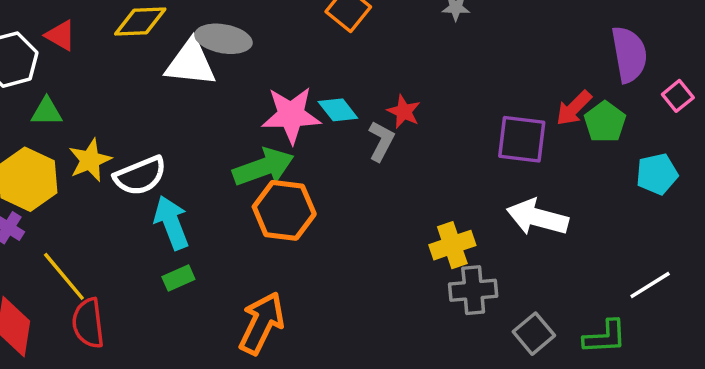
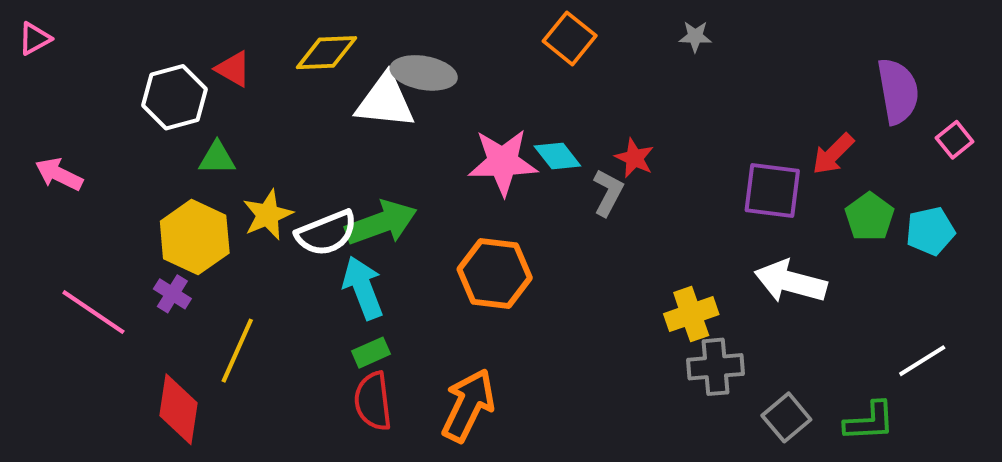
green pentagon: (605, 122) -> (870, 217), moved
green arrow: (263, 167) -> (381, 223), moved
yellow line: (64, 276) -> (237, 351), turned 64
red semicircle: (88, 323) -> (373, 401), moved

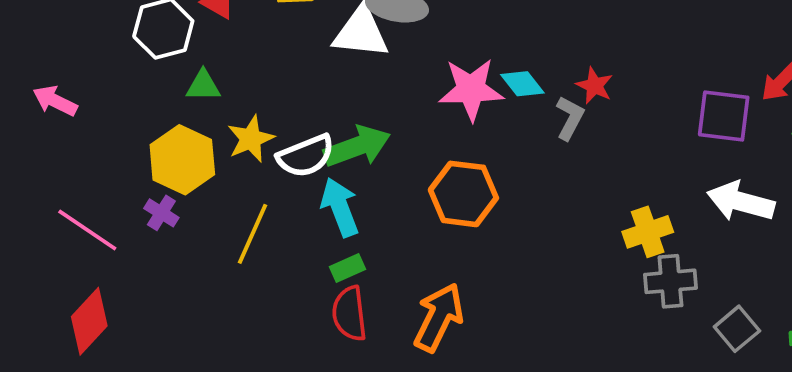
yellow line: (237, 351) -> (253, 234), moved
red diamond: (178, 409) -> (89, 321), moved, turned 34

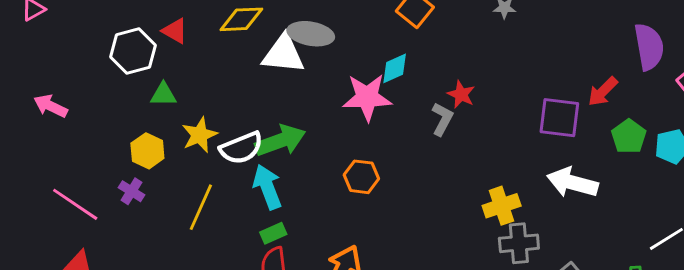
cyan diamond: (522, 84) -> (395, 68), moved, turned -76
yellow hexagon: (182, 160) -> (147, 151), size x0.7
orange hexagon: (463, 194) -> (361, 177), size x0.7

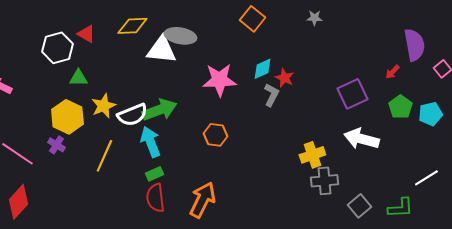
cyan diamond: (395, 68) -> (262, 69), moved
red arrow: (603, 92) -> (392, 72), moved, size x0.7
purple square: (559, 118) -> (352, 94), turned -32
yellow hexagon: (147, 151) -> (67, 117), size x1.4

